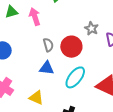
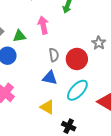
green triangle: (11, 12) -> (19, 36), moved
yellow triangle: (36, 98) -> (47, 107), moved

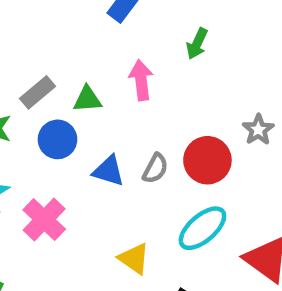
gray semicircle: (54, 55) -> (155, 168), moved, turned 32
blue triangle: (50, 78) -> (109, 171), moved

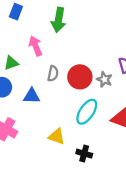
green arrow: (197, 44) -> (59, 20), size x1.5
gray star: (258, 130) -> (104, 79), moved
gray semicircle: (155, 168) -> (53, 74), moved

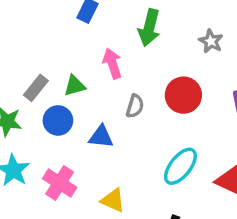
red circle: (80, 77) -> (183, 95), moved
gray star: (104, 79) -> (211, 41), moved
yellow triangle: (57, 136) -> (113, 200), moved

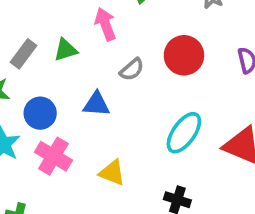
gray semicircle: (135, 106) -> (132, 69), turned 35
blue circle: (58, 120) -> (40, 113), moved

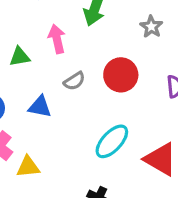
yellow triangle: (112, 173) -> (28, 167), moved, turned -35

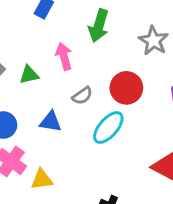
gray star: (151, 27) -> (153, 41), size x1.4
cyan ellipse: (112, 141) -> (108, 127), moved

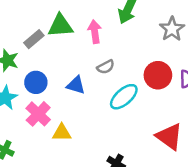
green triangle: (29, 75) -> (60, 26), moved, size x1.5
red circle: (126, 88) -> (158, 75), moved

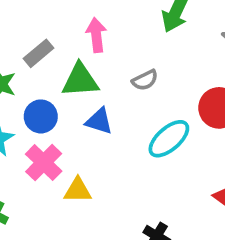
green triangle: (60, 26) -> (80, 80), moved
pink arrow: (95, 32) -> (96, 35), moved
gray semicircle: (106, 67) -> (145, 80), moved

